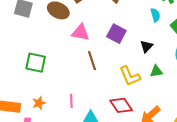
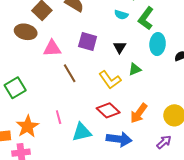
cyan semicircle: (155, 15) -> (121, 15), turned 136
green square: (36, 63) -> (15, 88), turned -30
orange star: (39, 103) -> (28, 126), size x1.6

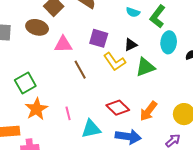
black triangle: (120, 47) -> (131, 45), turned 32
green triangle: (135, 69) -> (145, 67), size x1.5
yellow L-shape: (110, 80) -> (114, 62), moved
orange star: (28, 126) -> (36, 109), moved

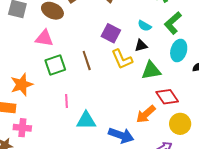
cyan semicircle: (133, 12) -> (145, 26), moved
pink triangle: (63, 44) -> (44, 38), moved
green square: (25, 83) -> (55, 65), moved
red diamond: (118, 108) -> (167, 97), moved
orange star: (36, 109) -> (22, 85), moved

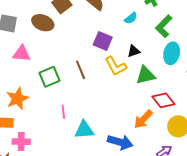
cyan semicircle: (145, 26) -> (131, 18), moved, turned -64
pink triangle: (44, 38) -> (22, 54), moved

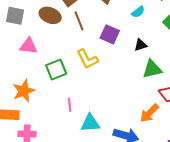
yellow L-shape: (116, 66) -> (87, 59), moved
brown line: (81, 70) -> (79, 21), moved

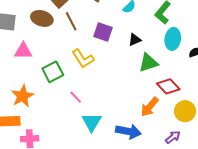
pink line: (70, 105) -> (76, 97), moved, turned -32
cyan triangle: (90, 123) -> (92, 122), turned -50

